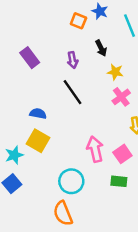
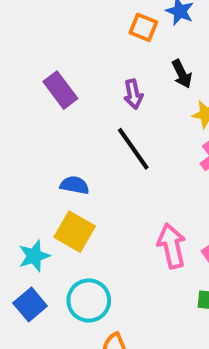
cyan circle: (71, 181) -> (89, 300), moved

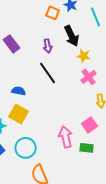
black arrow: (182, 74) -> (72, 36), size x1.5
pink arrow: (172, 246) -> (66, 137), moved

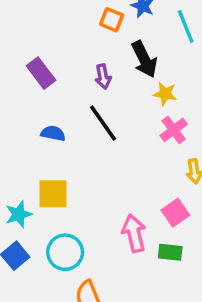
blue semicircle: (19, 91) -> (53, 133), moved
yellow square: (19, 114) -> (53, 194), turned -30

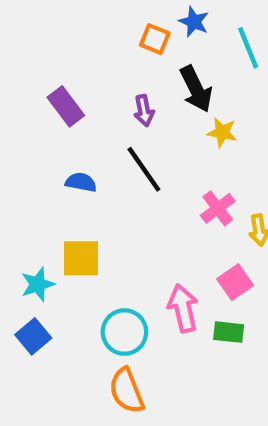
pink cross: (174, 130) -> (218, 208), moved
cyan circle: (65, 252) -> (124, 332), moved

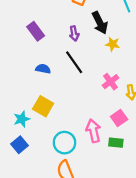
yellow square: (81, 258) -> (43, 106), turned 30

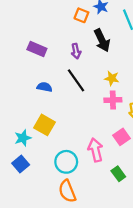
purple rectangle: (36, 31) -> (37, 49), turned -30
yellow star: (113, 44) -> (112, 78), moved
pink cross: (111, 82) -> (113, 100), turned 35
green rectangle: (116, 143) -> (118, 174), moved, turned 48

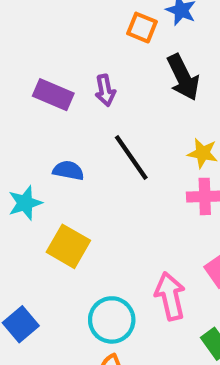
purple arrow: (76, 51) -> (105, 90), moved
cyan star: (23, 138) -> (25, 203), moved

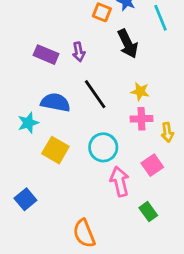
blue semicircle: (68, 171) -> (55, 102), size x1.5
cyan circle: (112, 320) -> (103, 147), moved

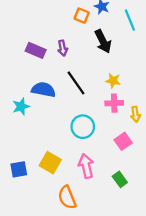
yellow square: (55, 150) -> (50, 163), moved
pink arrow: (120, 181) -> (86, 166), moved
blue square: (25, 199) -> (19, 169), turned 30

